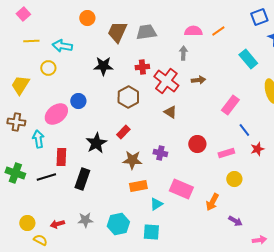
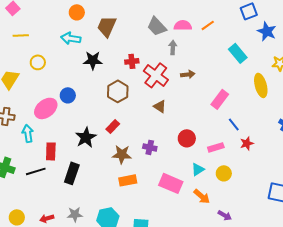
gray trapezoid: (146, 32) -> (157, 26), moved, turned -125
cyan arrow: (62, 46) -> (71, 38), moved
orange arrow: (212, 202) -> (202, 196), turned -78
cyan triangle: (156, 204) -> (198, 169), moved

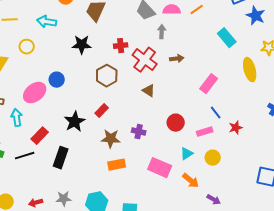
cyan arrow: (71, 38) -> (47, 22), moved
blue line: (234, 124) -> (216, 113), moved
red rectangle: (51, 151) -> (40, 136), turned 42

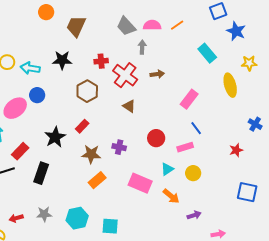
cyan arrow: (47, 22) -> (30, 68), moved
red star: (236, 128) -> (236, 150), moved
orange rectangle: (117, 165) -> (97, 180), turned -30
purple arrow: (214, 200) -> (194, 215), turned -48

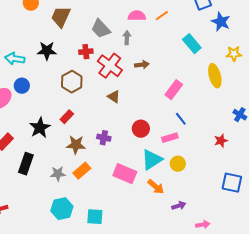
gray trapezoid: (126, 26) -> (101, 29), moved
cyan triangle: (167, 169) -> (152, 160), size x1.6
gray star: (44, 214) -> (58, 174), moved

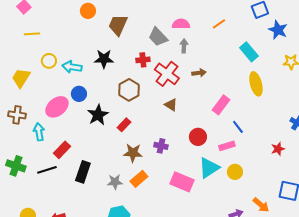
pink semicircle: (137, 16) -> (181, 24), moved
yellow ellipse: (215, 76) -> (256, 84), moved
pink rectangle: (174, 90) -> (221, 105), moved
black star: (40, 128) -> (98, 115), moved
orange arrow: (156, 187) -> (261, 205), moved

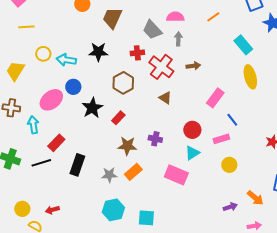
cyan triangle: (209, 168) -> (192, 153), moved, size x0.7

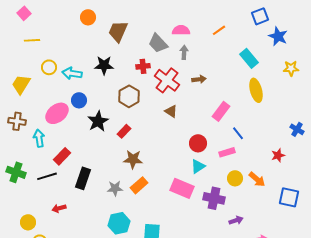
purple cross: (155, 139) -> (214, 198), moved, size x1.5
orange arrow: (255, 198) -> (257, 179), moved
red arrow: (52, 210) -> (59, 208), moved

